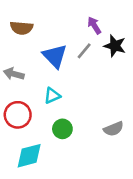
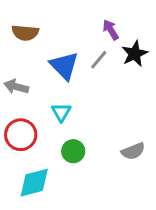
black star: (115, 46) -> (135, 54), turned 30
cyan triangle: (52, 96) -> (61, 112), turned -36

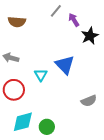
gray line: (99, 60) -> (56, 11), moved
blue triangle: (64, 66) -> (65, 65), moved
green circle: (73, 151) -> (47, 127), moved

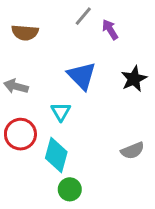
black star: (90, 36) -> (134, 79), moved
blue triangle: (65, 65) -> (82, 76), moved
cyan diamond: (23, 122) -> (56, 155), moved, turned -60

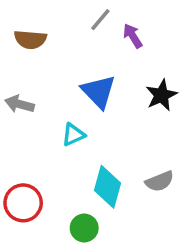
cyan triangle: (61, 112) -> (73, 135), turned 36
red circle: (20, 134) -> (23, 203), moved
cyan diamond: (56, 155) -> (108, 187), moved

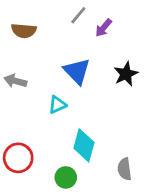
purple arrow: (133, 36) -> (103, 28), turned -108
gray semicircle: (160, 181) -> (124, 169), moved, turned 105

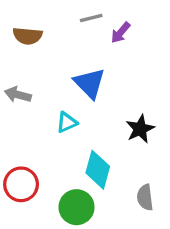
gray line: (78, 15) -> (91, 18), turned 36
black star: (126, 74) -> (140, 129), moved
green circle: (66, 177) -> (77, 207), size x1.4

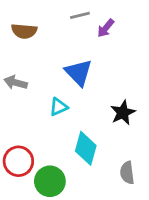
green circle: (77, 207) -> (50, 181), moved

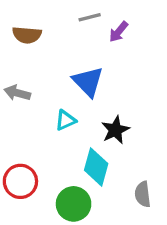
black star: (123, 113) -> (115, 130), moved
green circle: (50, 181) -> (74, 204), moved

